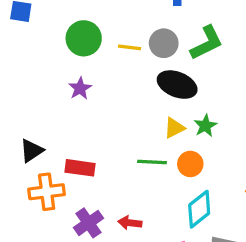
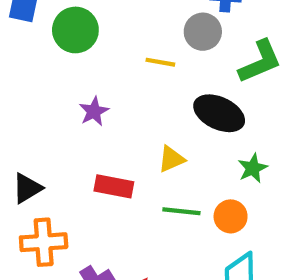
green circle: (84, 38) -> (75, 30), moved
gray circle: (164, 43) -> (203, 32), moved
yellow triangle: (174, 128) -> (171, 159), moved
red rectangle: (80, 168) -> (114, 186), moved

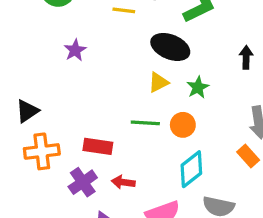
yellow triangle: (171, 159) -> (158, 82), moved
red rectangle: (114, 186) -> (98, 146), moved

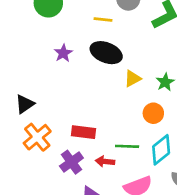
black ellipse: (170, 47) -> (106, 53), moved
green line: (145, 123) -> (127, 146), moved
orange cross: (42, 151) -> (37, 137), turned -32

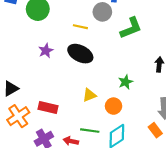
yellow triangle: (132, 79) -> (89, 95), moved
red rectangle: (83, 132) -> (48, 107), moved

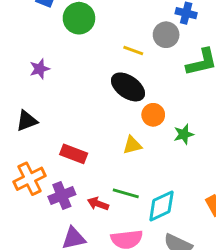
purple star: (46, 51) -> (40, 69), moved
orange circle: (114, 106) -> (153, 115), moved
orange cross: (18, 116) -> (30, 179), moved

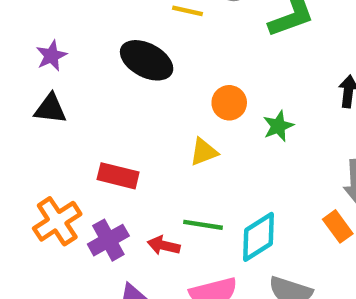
black ellipse: (128, 87) -> (147, 60), moved
black triangle: (27, 121) -> (50, 109), moved, turned 35

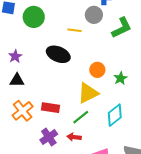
yellow triangle: (204, 152) -> (88, 93), size x1.6
orange cross: (57, 221) -> (23, 111), moved
green line: (203, 225) -> (81, 117), moved, turned -42
cyan diamond: (258, 237) -> (115, 115), moved

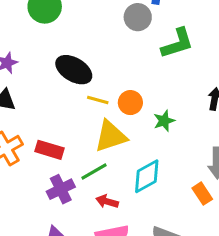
yellow line: (75, 30) -> (98, 100), moved
purple cross: (49, 137) -> (61, 189), moved
red arrow: (74, 137) -> (107, 201), moved

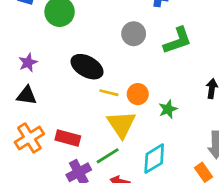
gray circle: (138, 17) -> (134, 34), moved
yellow triangle: (111, 136) -> (121, 124), turned -44

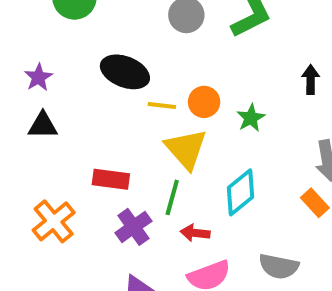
orange cross: (29, 138) -> (54, 221), moved
green line: (108, 156) -> (172, 197), turned -35

